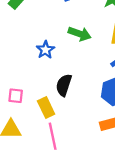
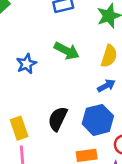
black semicircle: (64, 85) -> (58, 119), moved

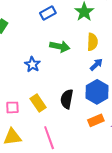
yellow rectangle: (19, 128) -> (38, 103), moved

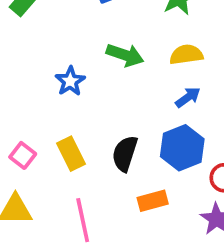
yellow semicircle: (92, 42) -> (186, 55), turned -108
pink square: (12, 107) -> (23, 155), turned 32
orange rectangle: (96, 120) -> (153, 201), moved

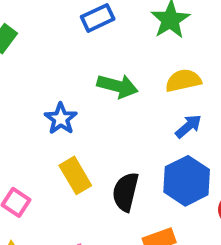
yellow rectangle: (71, 154) -> (75, 175), moved

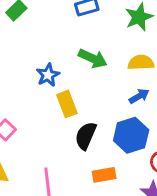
yellow rectangle: (75, 175) -> (67, 104), moved

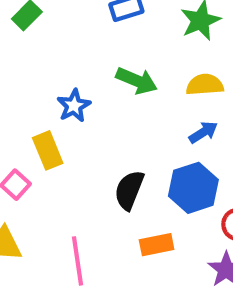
yellow rectangle: (67, 104) -> (48, 150), moved

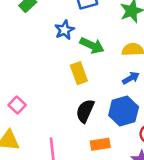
blue star: (74, 106) -> (64, 30), moved
yellow rectangle: (48, 150) -> (79, 73), moved

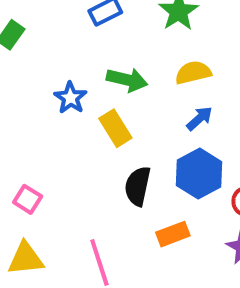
blue star: (64, 30) -> (70, 98), moved

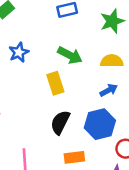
blue star: (70, 98) -> (19, 52), moved

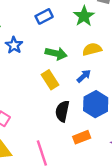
blue star: (19, 52) -> (14, 45), moved
blue arrow: (109, 90) -> (84, 76), moved

